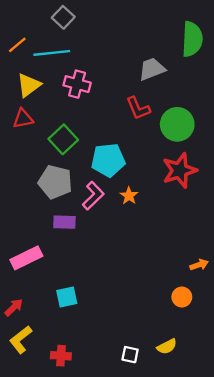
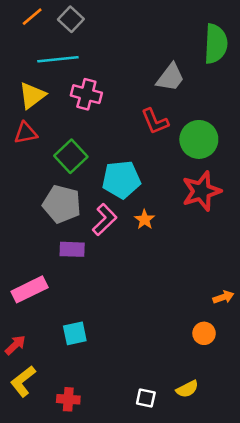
orange line: (17, 45) -> (32, 17), moved
gray trapezoid: (152, 69) -> (170, 77), turned 148

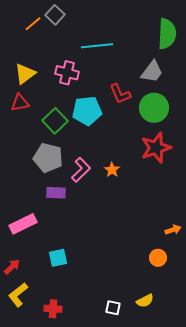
orange line: (32, 17) -> (33, 24), moved
cyan line: (58, 59) -> (97, 46), moved
gray trapezoid: (170, 77) -> (152, 72), moved
cyan pentagon: (121, 180) -> (87, 111), moved

